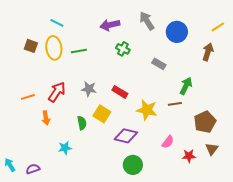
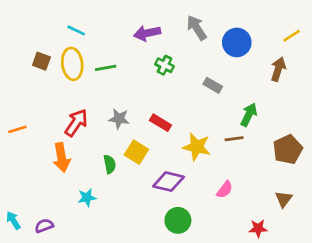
orange line: (28, 97) -> (17, 129), moved
orange arrow: (46, 118) -> (62, 157), size x1.5
brown pentagon: (205, 122) -> (288, 149), moved
red star: (189, 156) -> (258, 228), moved

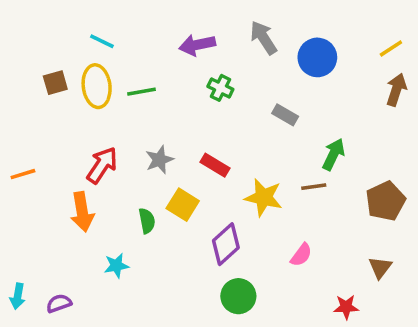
brown square: (41, 61) -> (55, 83), turned -36
brown arrow: (278, 69) -> (396, 90), moved
gray star: (119, 119) -> (159, 160), turned -30
purple diamond: (169, 182) -> (226, 244), turned -56
cyan arrow: (13, 220) -> (18, 296), turned -138

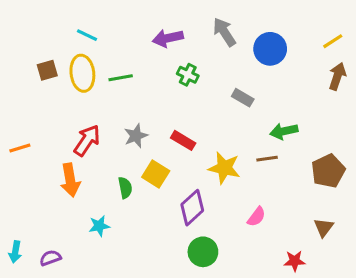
green arrow: (334, 154) -> (284, 131), turned -128

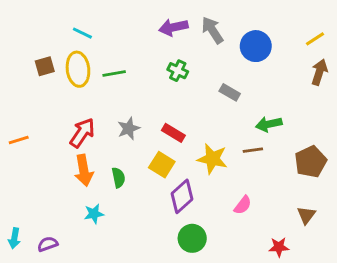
purple arrow: (168, 38) -> (173, 27), moved
yellow square: (156, 174) -> (162, 165), moved
orange arrow: (70, 180) -> (84, 170), moved

